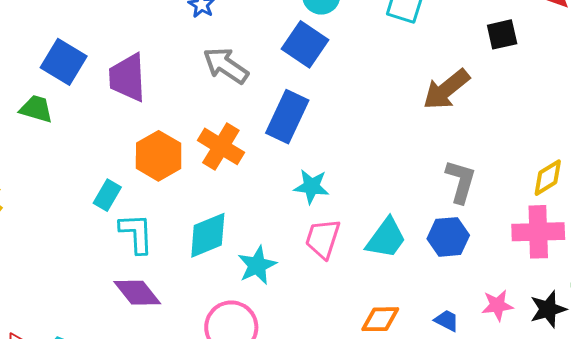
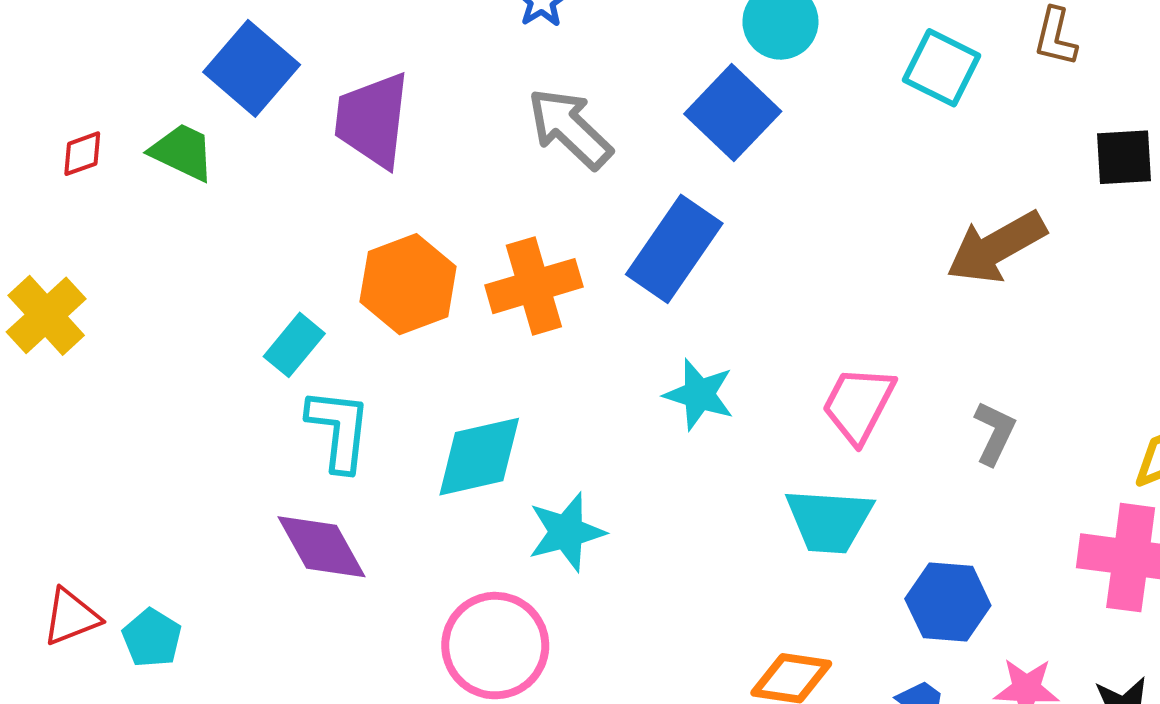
orange cross: (221, 146) -> (534, 286), turned 33
gray L-shape: (461, 181) -> (995, 433), size x0.7
blue hexagon: (448, 237) -> (948, 602), moved
cyan trapezoid: (386, 238) -> (829, 521), turned 48
pink trapezoid: (323, 239) -> (858, 404), moved

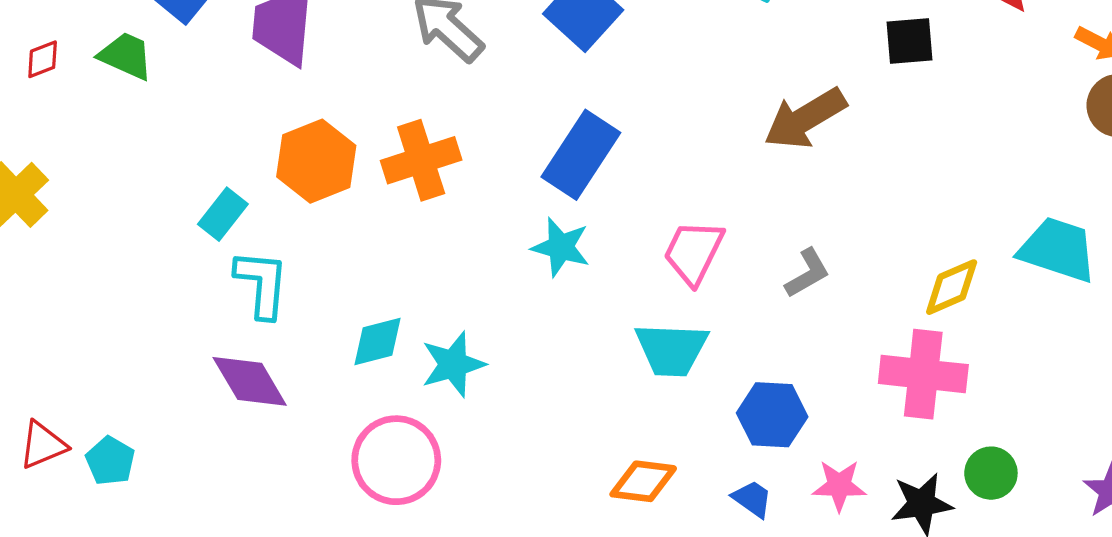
blue rectangle: (674, 249) -> (581, 155), moved
gray L-shape: (995, 433) -> (807, 273), turned 36
cyan diamond: (479, 457) -> (378, 341), moved, size x0.7

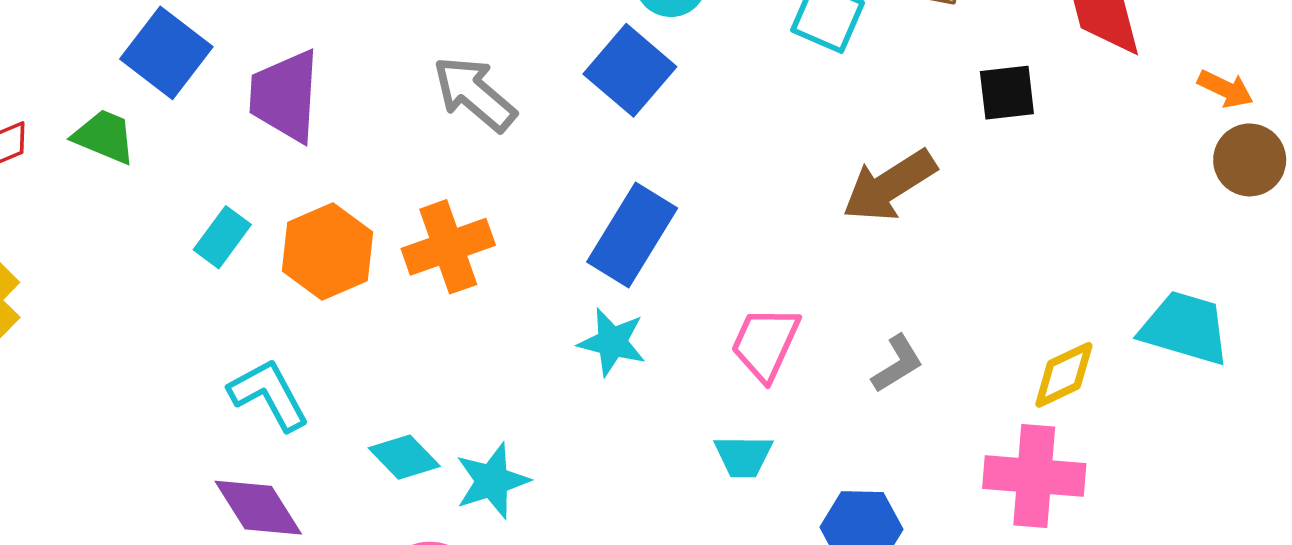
cyan rectangle: (223, 214) -> (222, 237), moved
cyan L-shape: (262, 284) -> (269, 395), turned -32
cyan diamond: (378, 341) -> (404, 457), turned 62
cyan trapezoid: (672, 349) -> (743, 456), size x0.7

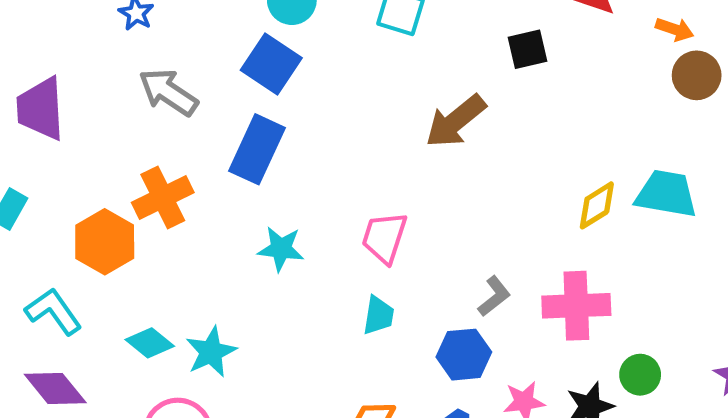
blue rectangle: (632, 235) -> (257, 149), moved
orange hexagon: (328, 252) -> (105, 242), moved
gray L-shape: (897, 364) -> (494, 296), moved
yellow diamond: (1064, 375) -> (597, 205), moved
cyan trapezoid: (743, 456) -> (378, 315), turned -75

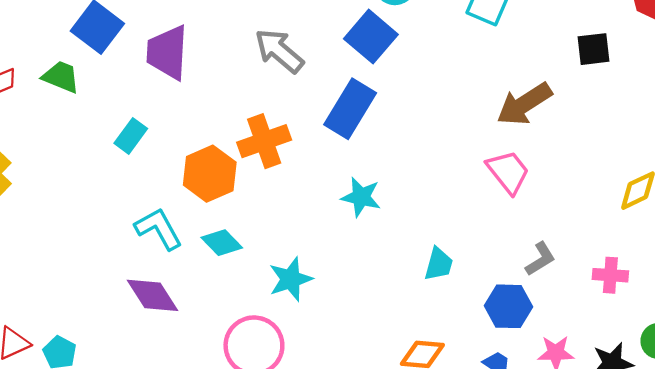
pink trapezoid: (384, 238) -> (508, 172), moved, turned 117
pink cross: (576, 306) -> (610, 275), size x0.6
cyan diamond: (150, 343) -> (222, 243), moved

